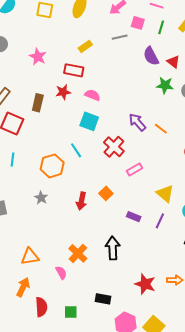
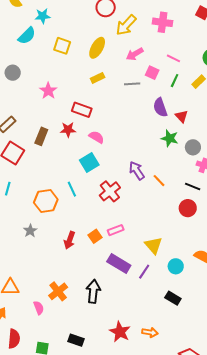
yellow rectangle: (85, 46) -> (98, 78), moved
cyan square: (89, 121) -> (89, 163), turned 30
pink rectangle: (134, 169) -> (116, 230), moved
purple rectangle: (134, 217) -> (119, 263), size x1.6

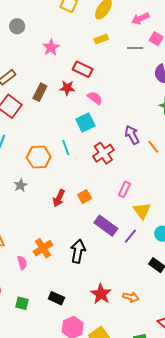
pink rectangle: (116, 230) -> (124, 189), moved, turned -49

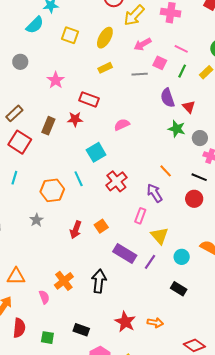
pink semicircle: (95, 98) -> (122, 125), moved, turned -56
purple arrow: (132, 135) -> (155, 193), moved

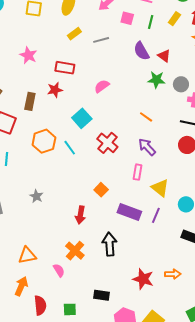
gray line: (140, 74) -> (101, 40), moved
orange line: (166, 171) -> (146, 117), moved
orange hexagon: (52, 190) -> (44, 141), moved
red arrow: (76, 230) -> (80, 215), moved

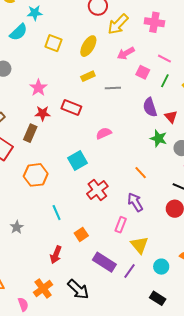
red star: (55, 90) -> (43, 113), moved
cyan line: (70, 148) -> (57, 213), moved
black arrow: (109, 244) -> (78, 289), turned 125

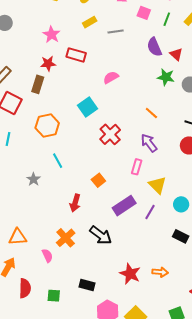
pink star: (38, 88) -> (51, 35), moved
cyan line: (57, 213) -> (58, 161), moved
purple rectangle: (104, 262) -> (124, 206), turned -60

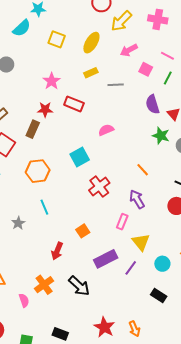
orange arrow: (160, 272) -> (134, 329), turned 56

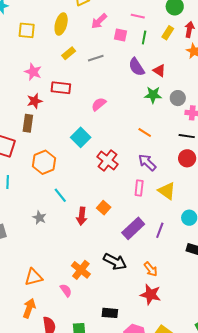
yellow triangle: (141, 242) -> (167, 191), moved
red arrow: (57, 251) -> (82, 216), moved
orange arrow: (134, 329) -> (151, 269), moved

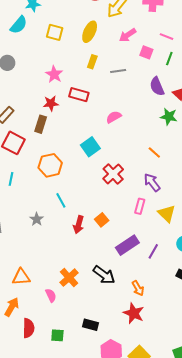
yellow rectangle: (69, 53) -> (92, 62), turned -40

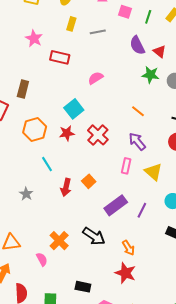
red star: (51, 103) -> (67, 133), moved
gray star: (37, 219) -> (26, 194), moved

